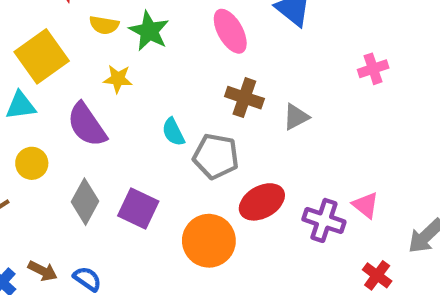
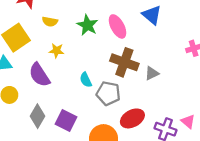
green star: (149, 31) -> (87, 25), moved
brown cross: (244, 98) -> (124, 62), size x1.4

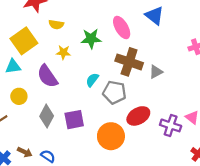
green star: (87, 25) -> (91, 39), moved, turned -30
cyan semicircle: (86, 80) -> (92, 80), turned 64
purple square: (66, 120) -> (74, 120), turned -36

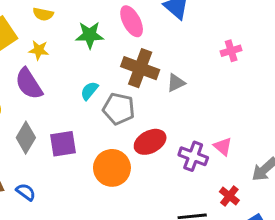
yellow star: (63, 52) -> (39, 50), moved

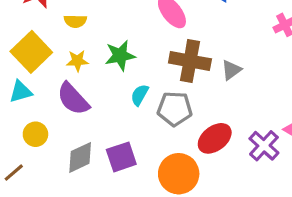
green star: (90, 35) -> (120, 55), moved
gray diamond: (26, 138) -> (80, 157), turned 44
purple cross: (193, 156) -> (264, 146), turned 32

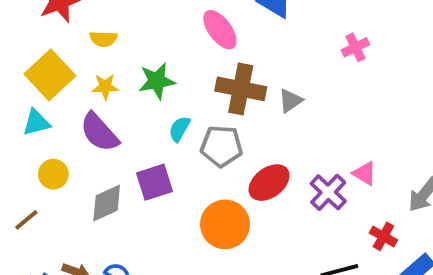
purple square: (121, 157) -> (155, 182), moved

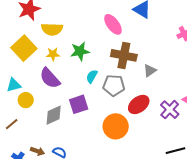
yellow semicircle: (103, 39) -> (52, 29), size x1.5
gray triangle: (290, 101) -> (150, 71), moved
cyan triangle: (36, 123) -> (14, 85), moved

